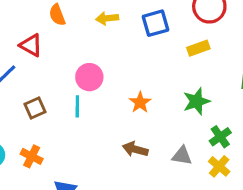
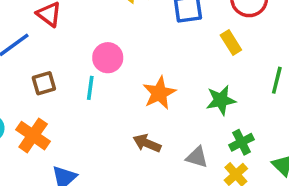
yellow rectangle: (198, 48) -> (231, 43), turned 70
orange star: (140, 102) -> (159, 93), size x1.4
orange cross: (32, 156) -> (33, 136), size x1.4

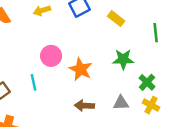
pink circle: (108, 58) -> (51, 56), moved
green star: (221, 100) -> (123, 59), turned 30

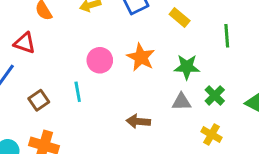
orange star: (81, 69) -> (141, 57), moved
gray triangle: (121, 103) -> (181, 102), moved
yellow cross: (151, 105) -> (211, 134), moved

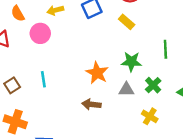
green line: (227, 36) -> (165, 49), moved
orange star: (141, 57) -> (97, 73), moved
pink circle: (100, 60) -> (40, 33), moved

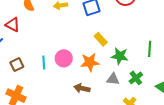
yellow rectangle: (127, 22) -> (101, 39), moved
pink circle: (40, 33) -> (64, 58), moved
orange star: (97, 73) -> (90, 62), turned 30

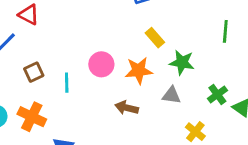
green line: (150, 49) -> (225, 31), moved
cyan line: (44, 62) -> (67, 83), moved
green cross: (136, 78) -> (217, 94), moved

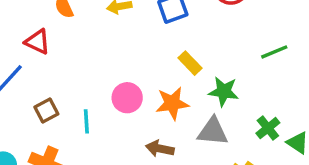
green line: (225, 31) -> (274, 52), turned 65
gray triangle: (171, 95) -> (213, 131), size x1.4

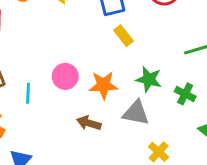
yellow rectangle: (190, 63) -> (124, 36), moved
green cross: (268, 128) -> (185, 94), moved, turned -30

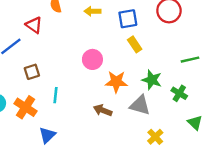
pink circle: (65, 76) -> (92, 59), moved
cyan line: (28, 93) -> (55, 95), moved

